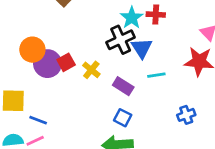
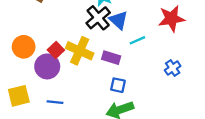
purple circle: (48, 64) -> (47, 66), moved
yellow cross: (91, 70) -> (80, 51), size x1.6
blue line: (38, 120) -> (55, 102), moved

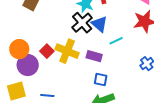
purple circle: (47, 66) -> (28, 65), moved

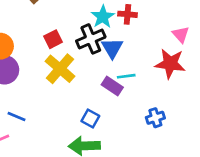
red square: (47, 51) -> (53, 39), moved
purple rectangle: (94, 56) -> (112, 86), moved

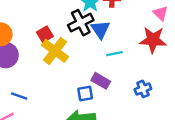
red square: (53, 39) -> (45, 34), moved
purple rectangle: (112, 86) -> (101, 81), moved
blue square: (90, 119) -> (85, 94), turned -35

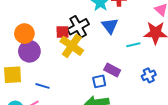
black cross: (81, 23) -> (78, 27), moved
red square: (45, 34) -> (62, 32), turned 32
cyan line: (114, 54) -> (133, 45), moved

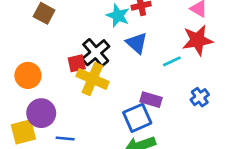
purple circle: (29, 51) -> (41, 113), moved
blue square: (99, 81) -> (137, 118), size x1.5

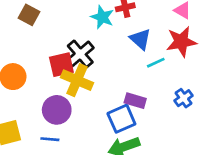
blue triangle: (137, 43) -> (140, 39), moved
red square: (77, 63) -> (61, 65), size x1.4
purple circle: (41, 113) -> (57, 110), moved

